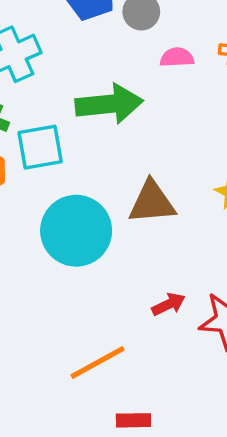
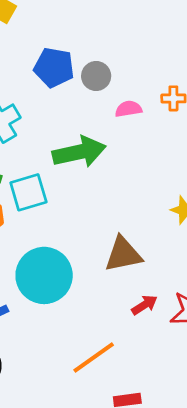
brown triangle: (152, 202) -> (123, 254), moved
cyan circle: (76, 231) -> (44, 275), moved

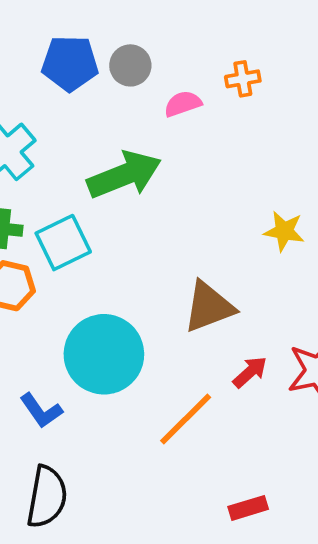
orange line: (94, 357) -> (186, 419), moved

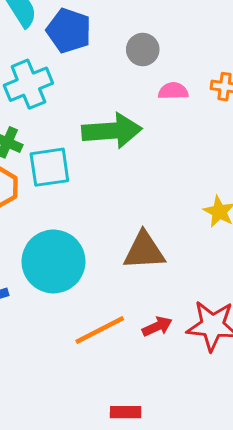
blue pentagon: (70, 63) -> (69, 31), moved
red arrow: (250, 372) -> (157, 326), moved

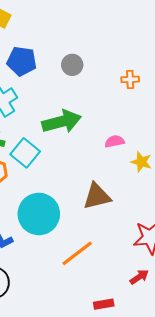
pink semicircle: (173, 91) -> (115, 141), moved
cyan square: (49, 167) -> (25, 153), turned -32
red arrow: (157, 326) -> (139, 277), moved

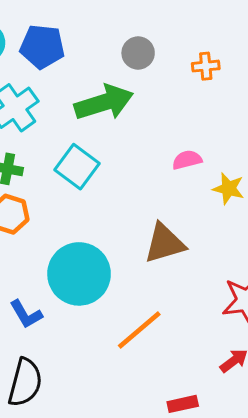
gray circle: (72, 65) -> (138, 53), moved
green arrow: (62, 122) -> (104, 102), moved
cyan square: (25, 153) -> (77, 167), moved

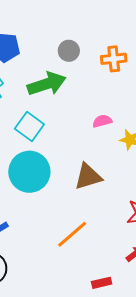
orange cross: (206, 66) -> (114, 59), size x1.4
cyan circle: (79, 274) -> (29, 172), moved

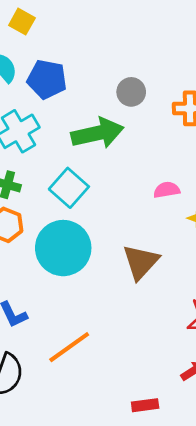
brown triangle: (88, 177) -> (141, 262), turned -36
orange line: (72, 234) -> (69, 347), moved

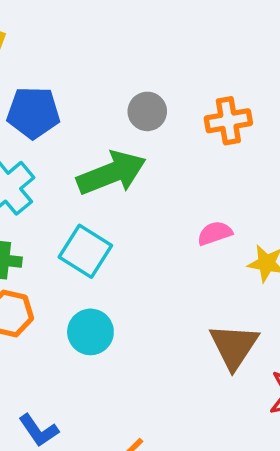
cyan circle: (63, 248) -> (90, 332), size x0.6
brown triangle: (141, 262) -> (234, 346), moved

